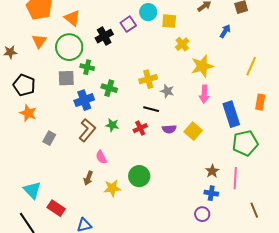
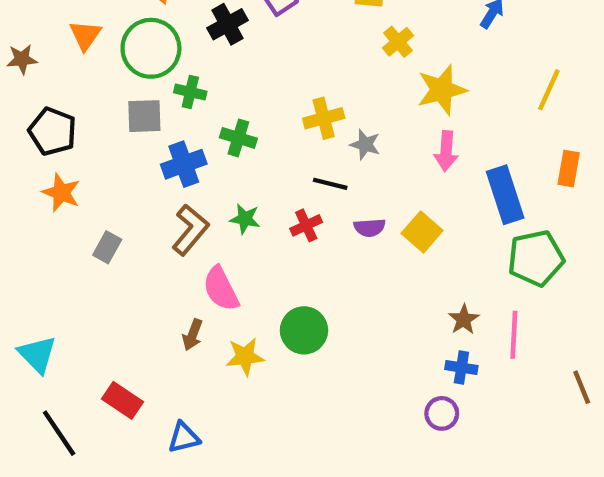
pink semicircle: (101, 157) -> (221, 289), size x1.5
cyan triangle: (32, 190) -> (37, 354), moved
brown line: (254, 210) -> (582, 387), moved

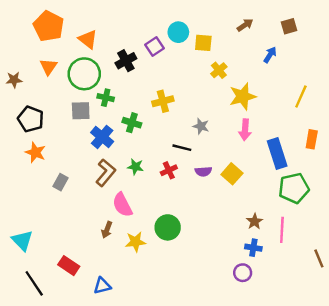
yellow cross: (324, 118) -> (163, 101), moved
blue cross: (184, 164) -> (102, 137), turned -30

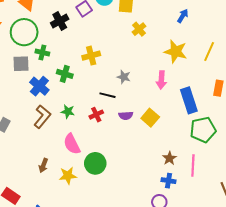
yellow star: (243, 96) -> (176, 51), moved, turned 30
pink semicircle: (122, 205) -> (72, 144), moved

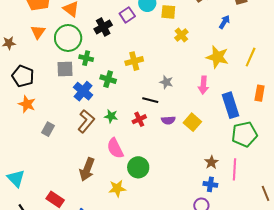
brown arrow: (43, 165) -> (87, 169), size x1.6
yellow star: (68, 176) -> (117, 188), moved

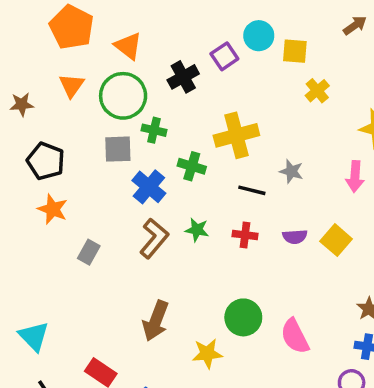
yellow cross: (134, 61) -> (236, 135), size x1.4
black line: (150, 100) -> (252, 190), moved
red cross: (139, 119) -> (245, 235), turned 32
pink semicircle: (115, 148) -> (295, 336), moved

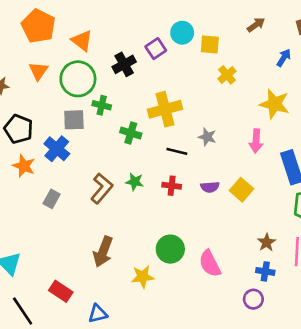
blue cross: (149, 187) -> (57, 149), moved

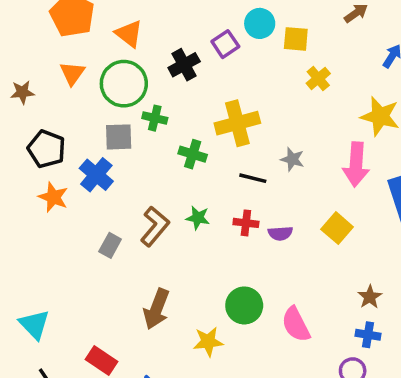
pink arrow: (256, 141) -> (356, 164), size x1.4
purple semicircle: (210, 187) -> (280, 233), moved
gray rectangle: (52, 199) -> (110, 245), moved

